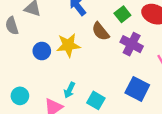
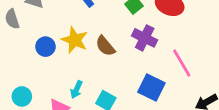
brown semicircle: (101, 31) -> (105, 46), moved
yellow star: (68, 45) -> (75, 40), turned 30

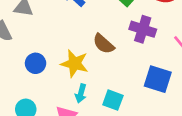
yellow star: (75, 40) -> (75, 63), moved
blue circle: (45, 47) -> (36, 63), moved

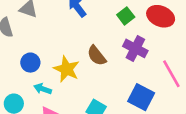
cyan arrow: (81, 93) -> (43, 89), moved, turned 84

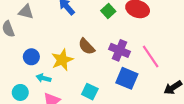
purple cross: (135, 48) -> (120, 50), moved
yellow star: (67, 69) -> (62, 60), turned 30

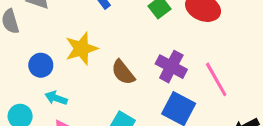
brown semicircle: (87, 46) -> (123, 72), moved
yellow star: (62, 60) -> (81, 49), moved

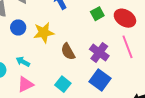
blue circle: (41, 65) -> (18, 27), moved
pink line: (216, 79) -> (127, 47), moved

